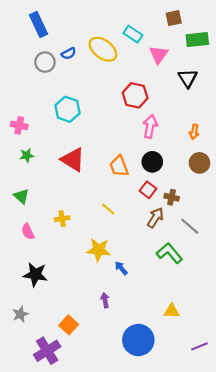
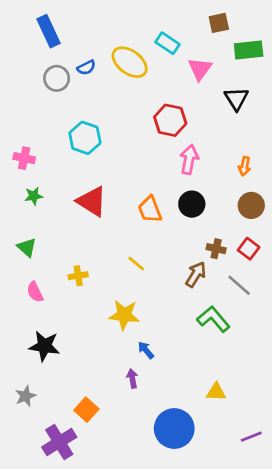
red square: (148, 190) -> (249, 249), moved
blue arrow: (121, 268) -> (146, 350), moved

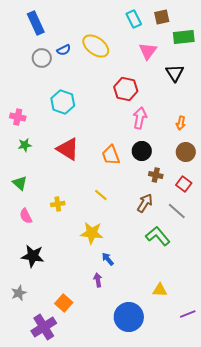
cyan rectangle: (167, 43) -> (134, 19), moved, turned 30
brown cross: (216, 249) -> (156, 175), moved
purple line: (251, 437) -> (188, 314), moved

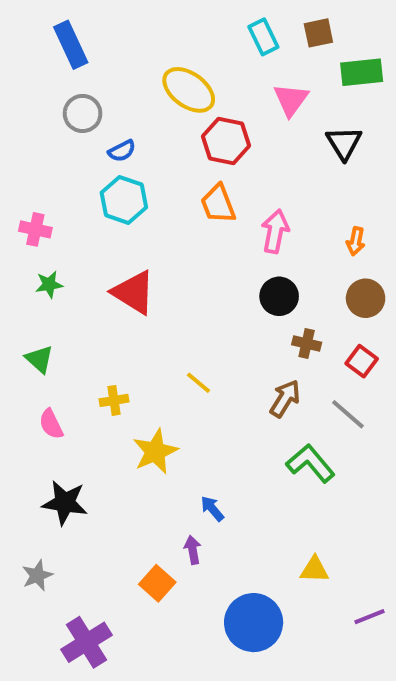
blue semicircle: (64, 50) -> (122, 151), moved
red hexagon: (126, 89) -> (226, 141), moved
orange trapezoid: (111, 155) -> (218, 204), moved
yellow star: (92, 233) -> (155, 452), moved, turned -30
orange square: (64, 303) -> (157, 583), moved

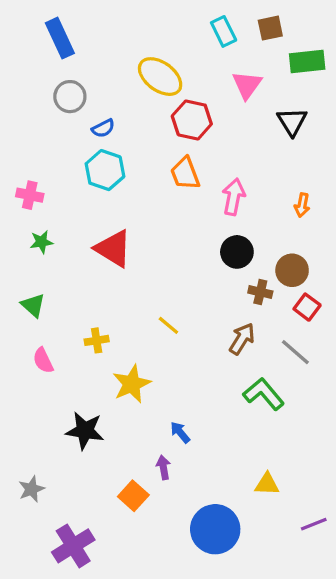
brown circle: (366, 298) -> (292, 270), moved
black star: (65, 503) -> (85, 431), moved

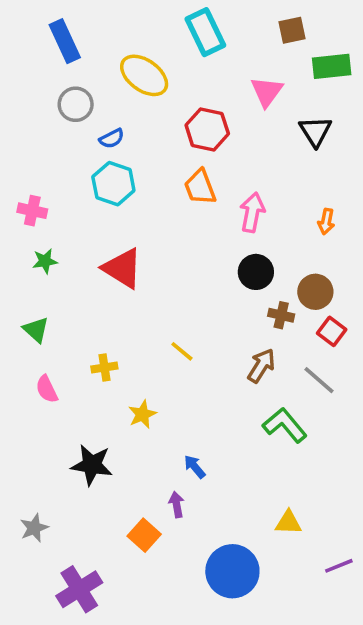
cyan rectangle: (224, 31) -> (205, 32), moved, size x1.4
yellow ellipse: (160, 77) -> (144, 75), moved
yellow star: (132, 384) -> (142, 414), size x0.7

